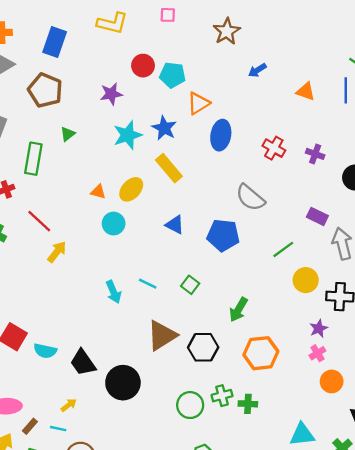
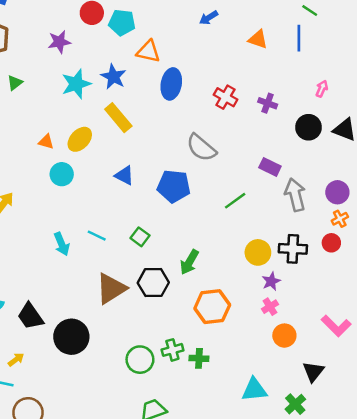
orange triangle: (198, 103) -> (148, 51), turned 45
yellow circle: (306, 280) -> (258, 252), moved
black hexagon: (203, 347) -> (153, 283), moved

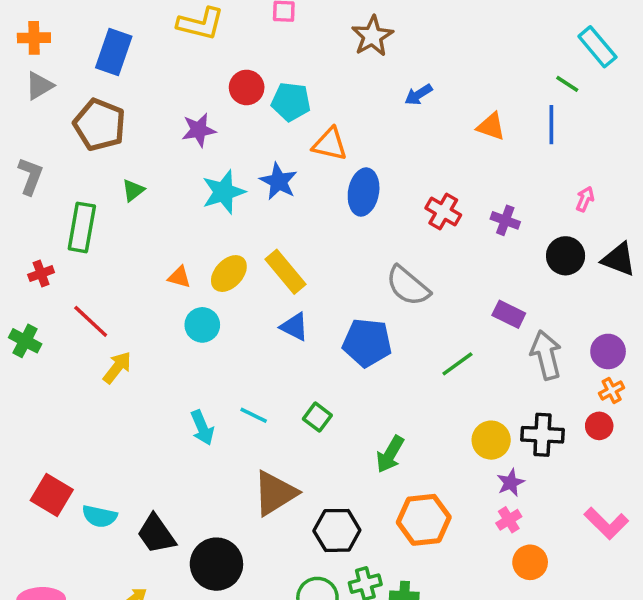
yellow rectangle: (118, 118) -> (286, 272), moved
black hexagon: (153, 283) -> (337, 530), moved
pink L-shape: (336, 326) -> (606, 523), moved

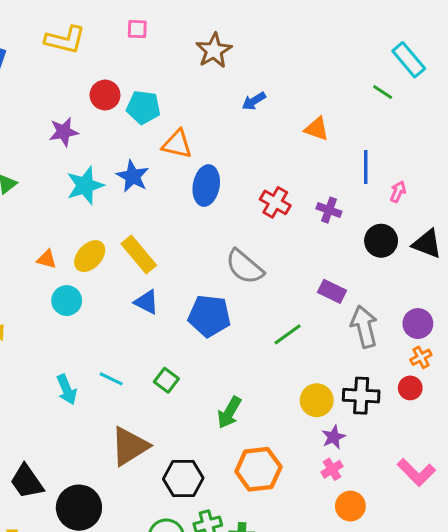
blue line: (551, 125) -> (366, 167), moved

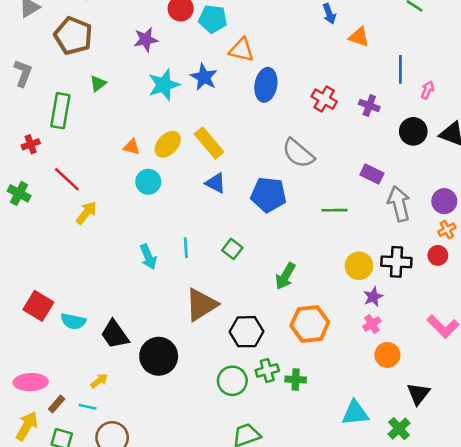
blue arrow: (254, 101) -> (329, 14), moved, turned -78
green line: (288, 334) -> (334, 210), turned 35
cyan line: (111, 379) -> (186, 248), turned 60

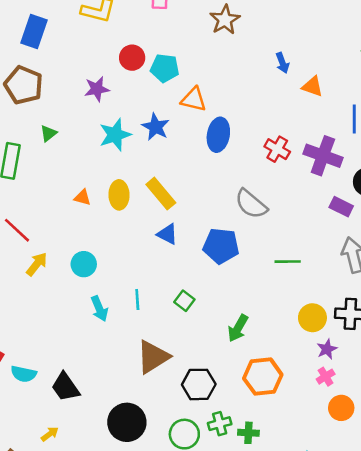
purple cross: (369, 105) -> (323, 156), size x1.8
yellow ellipse: (168, 144) -> (119, 195), turned -44
purple rectangle: (372, 174) -> (341, 207), moved
cyan circle: (148, 182) -> (84, 264), moved
black circle: (159, 356) -> (127, 422), moved

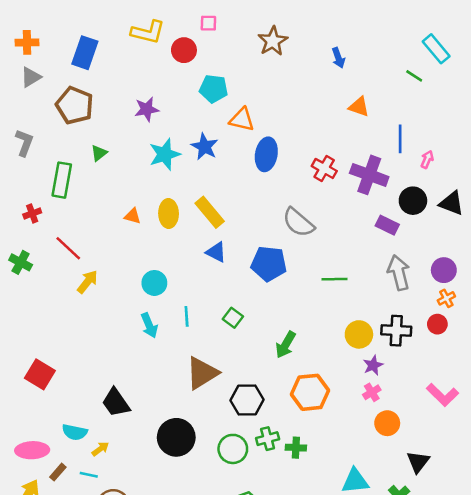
red circle: (132, 58) -> (184, 50), moved
blue arrow: (282, 63) -> (338, 58), moved
cyan circle: (84, 264) -> (154, 283), moved
cyan semicircle: (24, 374) -> (75, 432), moved

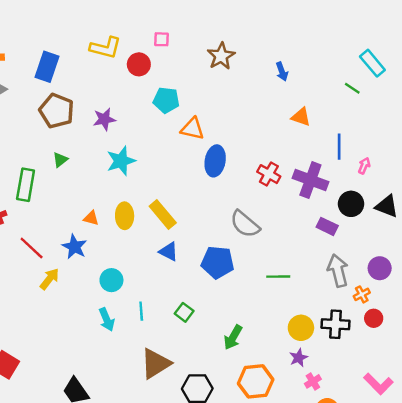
brown pentagon: (75, 105) -> (57, 111), moved
blue star: (205, 147) -> (74, 247), moved
orange cross: (446, 298) -> (362, 294), moved
purple star: (373, 365) -> (299, 358), moved

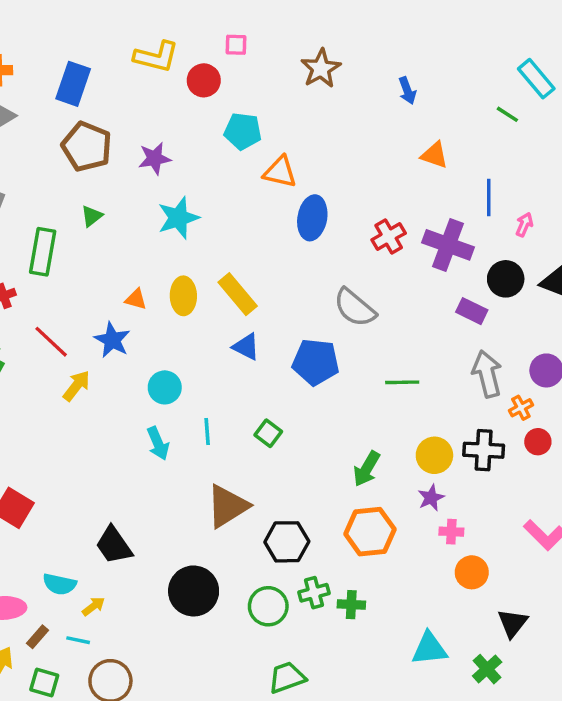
red cross: (269, 174) -> (389, 236), turned 30
green arrow: (233, 337) -> (367, 469), moved
pink cross: (313, 381) -> (451, 532), turned 35

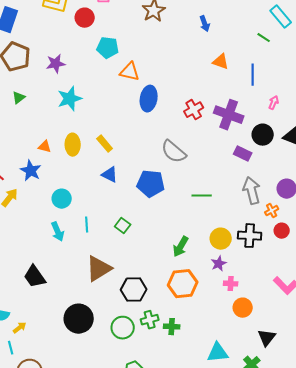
blue line: (489, 197) -> (253, 75), moved
yellow rectangle: (238, 294) -> (105, 144), size x0.7
black trapezoid: (114, 545) -> (35, 277), moved
cyan line: (78, 640) -> (11, 348), turned 64

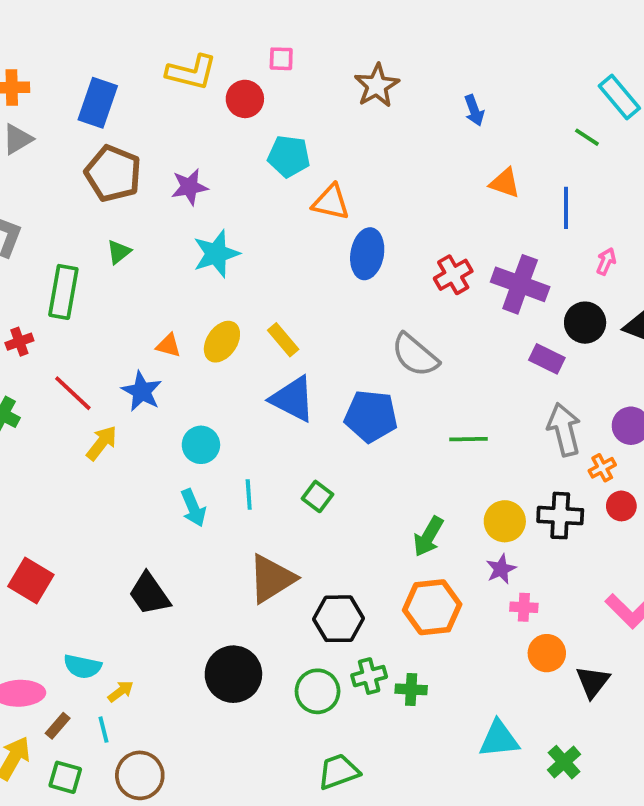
yellow ellipse: (73, 145) -> (222, 342), turned 35
blue triangle: (110, 175) -> (293, 399), size x1.5
black triangle: (267, 338) -> (593, 682), moved

